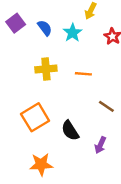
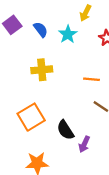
orange line: (83, 74) -> (91, 79), moved
purple arrow: (100, 145) -> (84, 144), moved

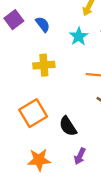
cyan star: (68, 34) -> (79, 36), moved
purple arrow: (84, 144) -> (80, 156), moved

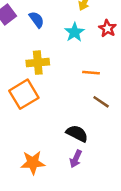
orange square: (33, 113) -> (24, 94), moved
black semicircle: (68, 126) -> (77, 133), moved, turned 150

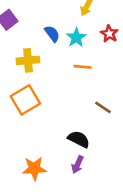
blue semicircle: (37, 20) -> (52, 34), moved
yellow cross: (38, 63) -> (28, 60), moved
orange line: (91, 73) -> (83, 67), moved

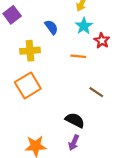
red star: (109, 34) -> (102, 41), moved
cyan star: (76, 38) -> (84, 26), moved

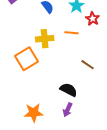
yellow cross: (30, 51) -> (45, 39), moved

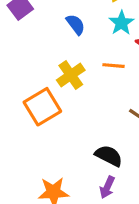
yellow cross: (45, 39) -> (71, 75), turned -30

